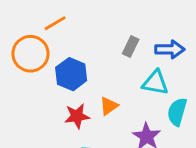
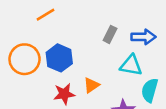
orange circle: (30, 54) -> (25, 59), moved

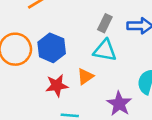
cyan triangle: (131, 65) -> (105, 50), moved

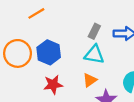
orange triangle: (85, 76) -> (90, 80), moved

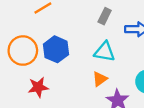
gray rectangle: (94, 31) -> (105, 16), moved
red star: (53, 85) -> (38, 87), moved

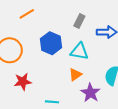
blue hexagon: (56, 49) -> (51, 43), moved

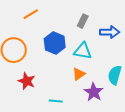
red star: (23, 82) -> (27, 81), turned 30

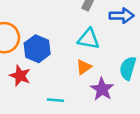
blue hexagon: (55, 43) -> (37, 49), moved

